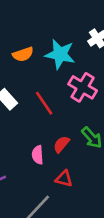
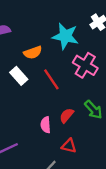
orange semicircle: (23, 54) -> (33, 52), moved

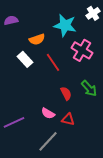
red semicircle: (67, 115) -> (66, 93), turned 112
pink semicircle: (46, 125) -> (48, 113), moved, turned -56

